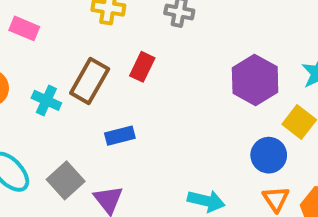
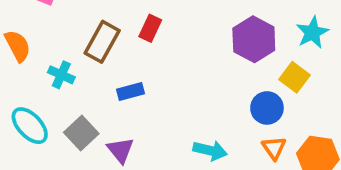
cyan cross: (46, 100) -> (61, 75), moved

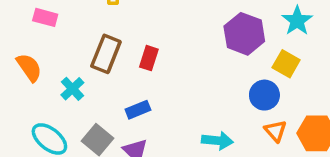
red rectangle: (150, 28) -> (149, 58), moved
cyan cross: (61, 75) -> (72, 89), turned 30
blue rectangle: (130, 92) -> (138, 110), moved

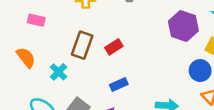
red rectangle: (149, 58) -> (114, 47), turned 42
blue rectangle: (138, 110) -> (119, 85), moved

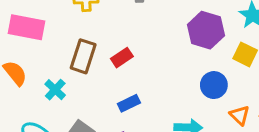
pink rectangle: (36, 20) -> (27, 27), size x1.6
blue circle: (200, 71) -> (214, 85), moved

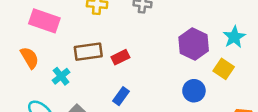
brown rectangle: (83, 56) -> (88, 52), turned 56
blue rectangle: (129, 103) -> (121, 96), turned -36

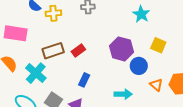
cyan star: (234, 37) -> (141, 14), moved
purple hexagon: (194, 44) -> (121, 49), moved
cyan cross: (61, 76) -> (36, 73), size x1.5

